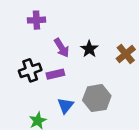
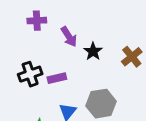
purple arrow: (62, 48) -> (69, 37), moved

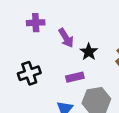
purple rectangle: (57, 78) -> (75, 77), moved

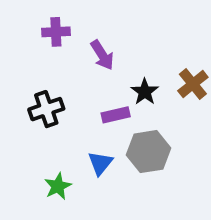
black star: (89, 52) -> (145, 92), moved

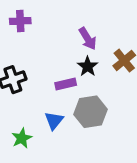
purple arrow: (102, 55) -> (88, 39), moved

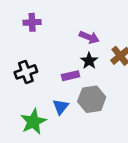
purple arrow: (88, 39) -> (89, 37), turned -36
green star: (22, 138) -> (33, 122), size x1.5

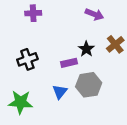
purple arrow: (89, 37) -> (94, 14), moved
green star: (33, 122) -> (20, 102), moved, turned 30

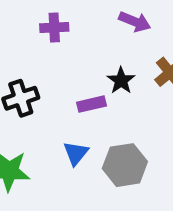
purple cross: (33, 13) -> (54, 27), moved
gray hexagon: (89, 85) -> (125, 165), moved

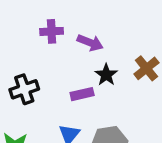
purple arrow: (135, 22) -> (90, 43), moved

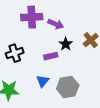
purple cross: (52, 31) -> (32, 17), size x1.5

